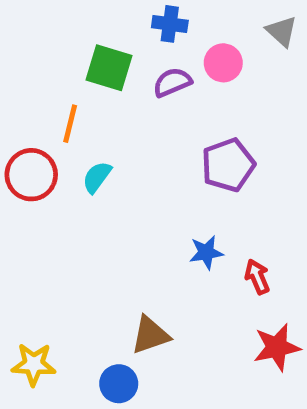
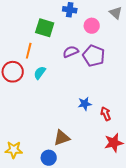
purple semicircle: (172, 82) -> (71, 52), moved
purple pentagon: (228, 165) -> (94, 56), moved, turned -30

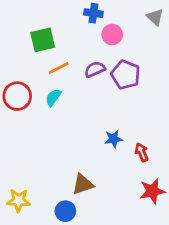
pink circle: (92, 26) -> (112, 35), moved
green square: (45, 28) -> (43, 40), moved, turned -30
orange line: (29, 51) -> (59, 68), moved, turned 49

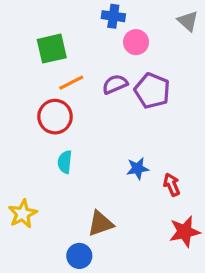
red circle: (17, 96) -> (55, 117), moved
cyan semicircle: (53, 97) -> (65, 162), moved, turned -30
yellow star: (19, 200) -> (23, 214), moved, turned -30

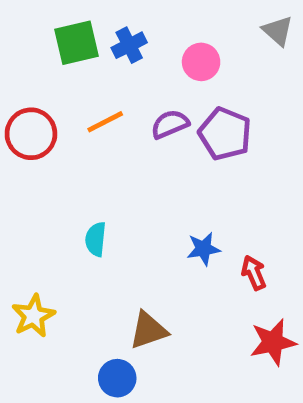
blue cross: (113, 16) -> (129, 45), moved, turned -35
green square: (52, 49) -> (76, 43), moved
red circle: (55, 117) -> (31, 134), moved

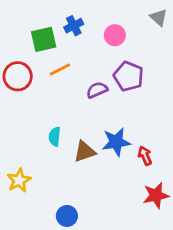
green square: (76, 43) -> (44, 39), moved
purple semicircle: (170, 124) -> (97, 90), moved
blue star: (203, 249) -> (116, 142), size x1.5
brown triangle: (148, 330) -> (85, 152), moved

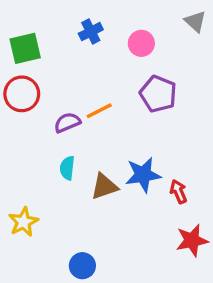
green square: (44, 39) -> (25, 48), moved
orange line: (60, 69) -> (99, 111), moved
purple semicircle: (97, 90) -> (67, 123), moved

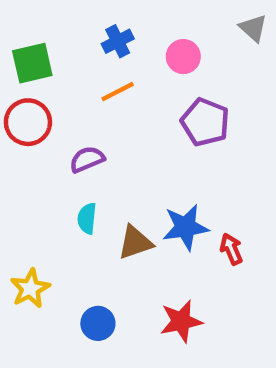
orange line: (99, 111) -> (118, 92), moved
red star: (192, 240) -> (181, 321), moved
blue circle: (82, 266) -> (98, 323), moved

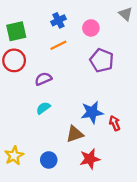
cyan semicircle: (87, 218) -> (43, 108), turned 48
brown triangle: (135, 242) -> (75, 134), moved
yellow star: (30, 288) -> (14, 156), moved

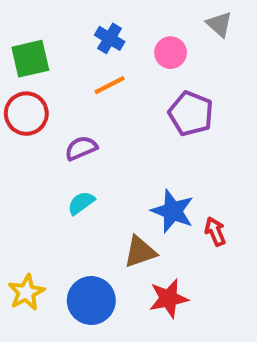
gray triangle: (126, 14) -> (219, 24), moved
blue cross: (58, 20) -> (110, 38), turned -32
blue star: (92, 112) -> (173, 211), turned 30
blue circle: (49, 160) -> (91, 300), size x1.5

